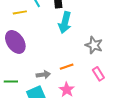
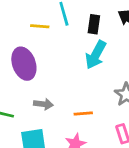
gray arrow: (43, 75) -> (43, 104), moved

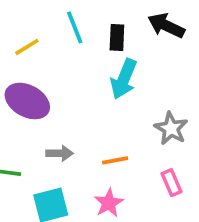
yellow line: (40, 26) -> (27, 47), moved, turned -30
purple ellipse: (24, 64) -> (27, 101), turned -36

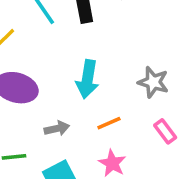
cyan arrow: (124, 79) -> (87, 79), moved

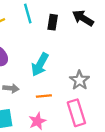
pink rectangle: (165, 131) -> (76, 113), size x1.6

